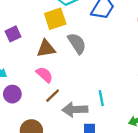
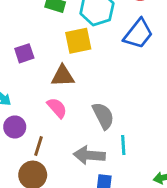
gray semicircle: (77, 43) -> (103, 116), moved
brown line: (53, 96) -> (39, 146), moved, turned -35

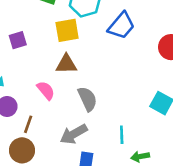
brown triangle: (63, 76) -> (66, 64), moved
cyan line: (123, 145) -> (122, 135), moved
gray arrow: (89, 155) -> (74, 134), turned -36

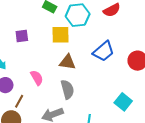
blue trapezoid: (121, 26) -> (103, 51), moved
brown triangle: (66, 64) -> (67, 62), moved

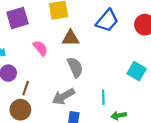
purple square: (22, 36) -> (18, 18), size x1.5
pink semicircle: (37, 78) -> (40, 48), moved

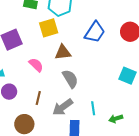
brown line: (26, 88) -> (38, 98), moved
cyan line: (103, 97) -> (93, 108), moved

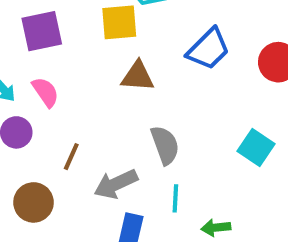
pink semicircle: (36, 65) -> (45, 92), moved
gray semicircle: (70, 79) -> (165, 145), moved

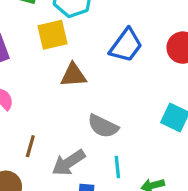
gray semicircle: (165, 145) -> (103, 126), turned 144

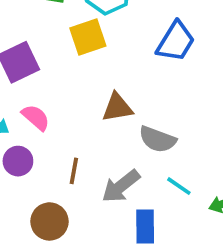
brown triangle: (73, 75) -> (117, 108), moved
cyan line: (117, 167) -> (179, 186), turned -45

